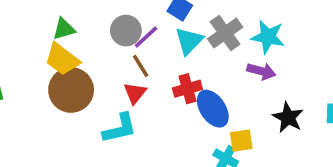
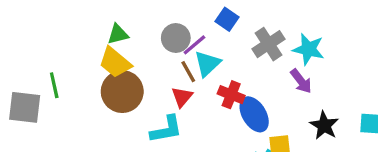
cyan triangle: (189, 41) -> (207, 64), moved
purple arrow: (261, 71) -> (301, 81), turned 35
red cross: (187, 89) -> (231, 95), turned 35

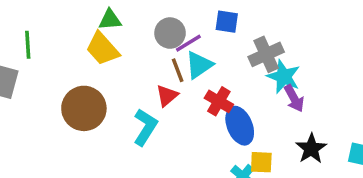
blue square: (227, 19) -> (227, 22), turned -35
cyan star: (308, 49) -> (284, 77), moved
green line: (54, 85) -> (28, 45), moved
brown circle: (122, 92) -> (84, 108), moved
cyan L-shape: (166, 129) -> (145, 127), turned -56

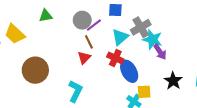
yellow trapezoid: (102, 49) -> (15, 34), moved
cyan triangle: (199, 65) -> (120, 37), moved
cyan L-shape: (145, 127) -> (75, 91), moved

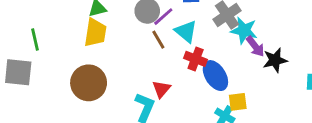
yellow trapezoid: (15, 34) -> (95, 33), moved, turned -120
cyan triangle: (120, 37) -> (186, 31), moved, turned -36
red triangle: (84, 58) -> (161, 89), moved
black star: (173, 81) -> (275, 60), moved, turned 30

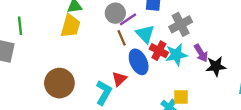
cyan star: (244, 30) -> (176, 55), moved, turned -30
red cross: (196, 59) -> (159, 51), moved
blue ellipse: (215, 76) -> (139, 62), moved
brown circle: (89, 83) -> (59, 83), moved

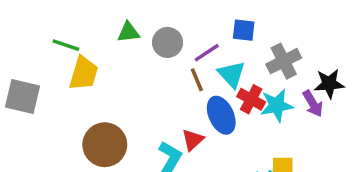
gray circle: (115, 13) -> (168, 42), moved
green line: (20, 26) -> (66, 45), moved, turned -66
yellow trapezoid: (70, 26) -> (84, 73), moved
black star: (216, 66) -> (329, 84), moved

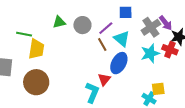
red cross: (251, 99) -> (170, 50), moved
purple arrow: (313, 104) -> (166, 23), moved
blue ellipse: (221, 115) -> (119, 63), turned 60
brown circle: (105, 145) -> (36, 82), moved

